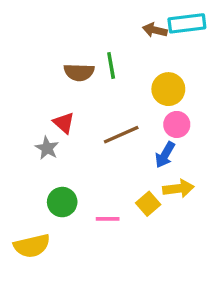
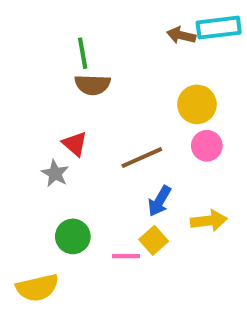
green line: (111, 65) -> (83, 53), moved
blue arrow: (165, 155) -> (160, 201), moved
yellow square: (148, 204) -> (154, 240), moved

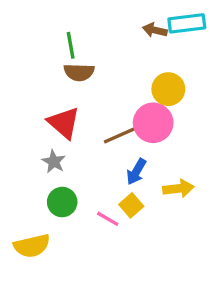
red triangle: (75, 144) -> (64, 123), size x1.5
pink circle: (207, 146) -> (153, 123), moved, size x1.5
gray star: (55, 173) -> (54, 162), moved
pink line: (126, 256) -> (108, 219), turned 30

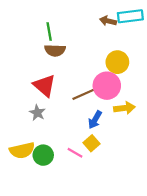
yellow arrow: (178, 189) -> (124, 108), moved
green circle: (62, 202) -> (43, 155), moved
yellow semicircle: (32, 246) -> (22, 150), moved

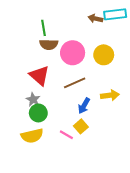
pink circle: (107, 86) -> (73, 53), moved
yellow semicircle: (22, 150) -> (32, 136), moved
green circle: (43, 155) -> (38, 113), moved

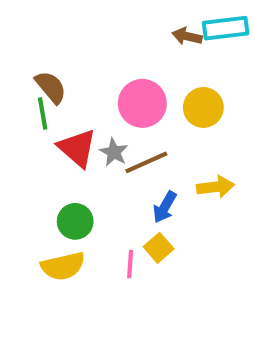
green line: (43, 28) -> (43, 114), moved
brown semicircle: (49, 44) -> (51, 87), moved, turned -132
gray star: (33, 99) -> (114, 152), moved
pink line: (66, 135) -> (130, 264), turned 64

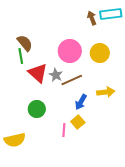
brown arrow: (187, 36) -> (92, 18), turned 56
yellow semicircle: (63, 266) -> (15, 140), moved

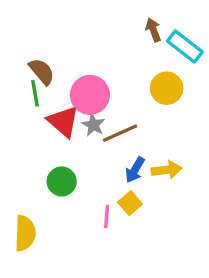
cyan rectangle: (111, 14) -> (185, 47), moved, turned 45
pink circle: (70, 51) -> (90, 95), moved
yellow arrow: (106, 92) -> (167, 170), moved
yellow semicircle: (15, 140) -> (25, 233), turned -75

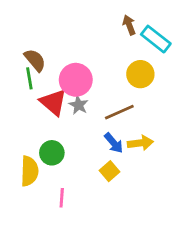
brown line: (120, 133) -> (119, 112), moved
blue arrow: (135, 170) -> (114, 143), turned -70
pink line: (107, 216) -> (62, 198), moved
yellow semicircle: (25, 233) -> (29, 171), moved

